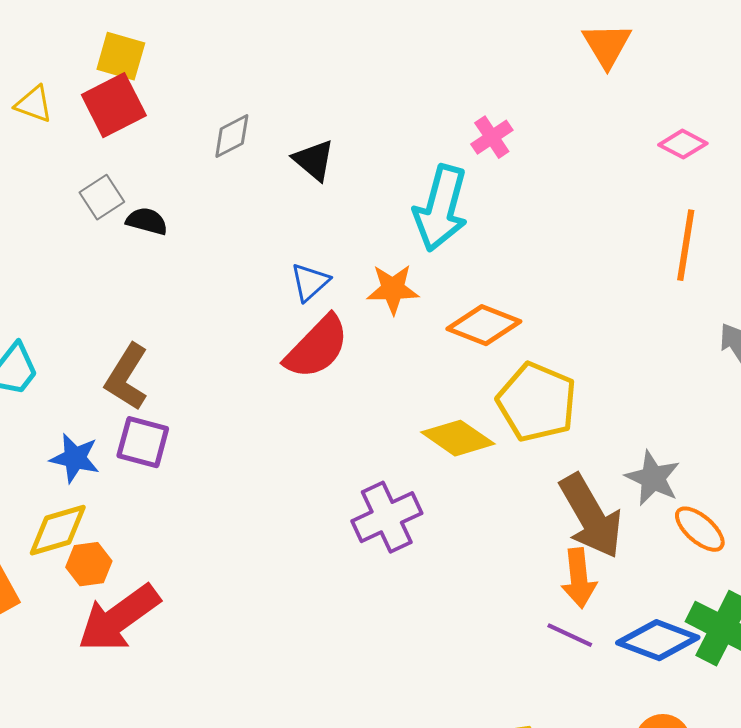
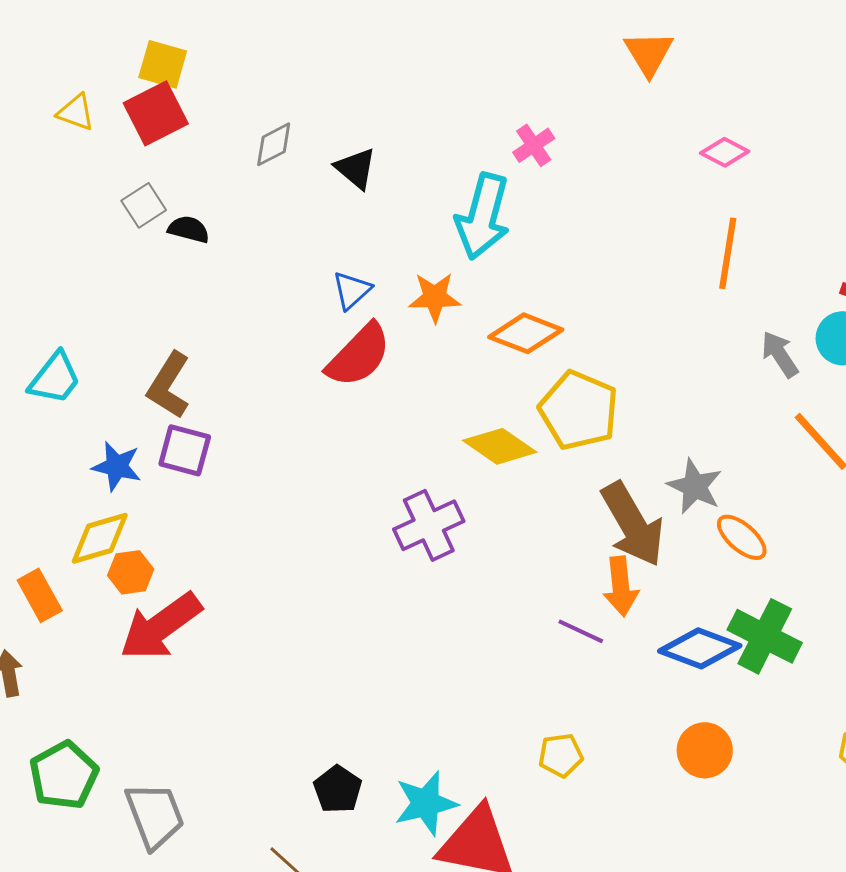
purple line: (570, 635) -> (581, 631), moved

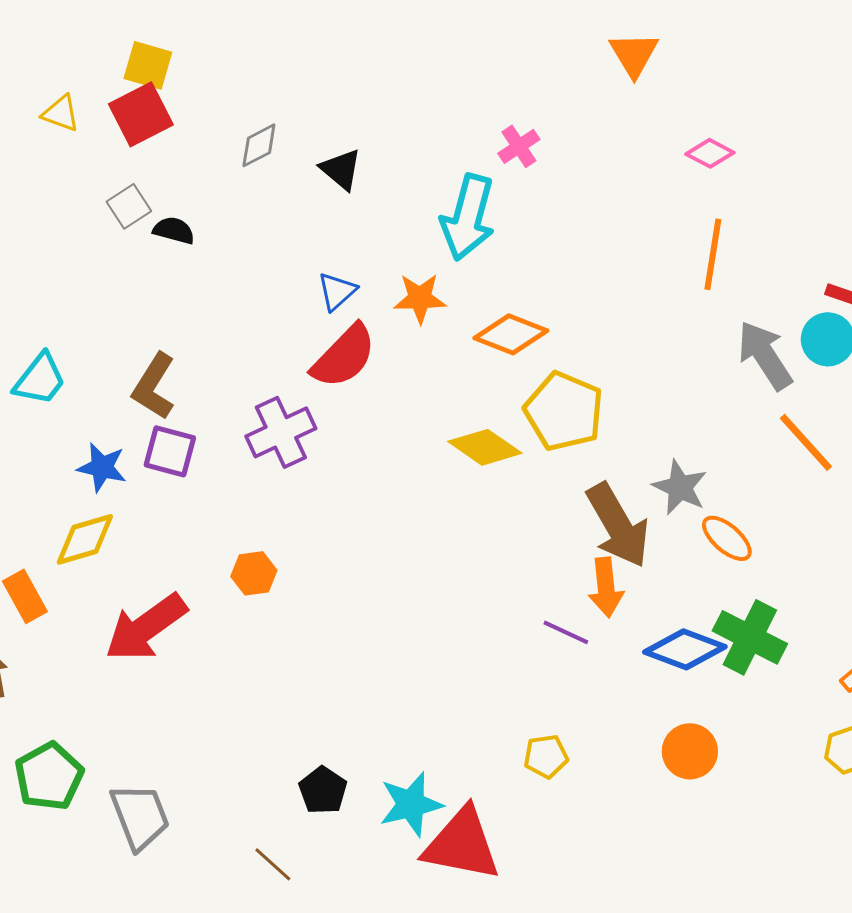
gray arrow: (780, 354) -> (765, 355), size x1.5
purple cross: (429, 525) -> (281, 432), moved
orange hexagon: (131, 572) -> (254, 573), moved

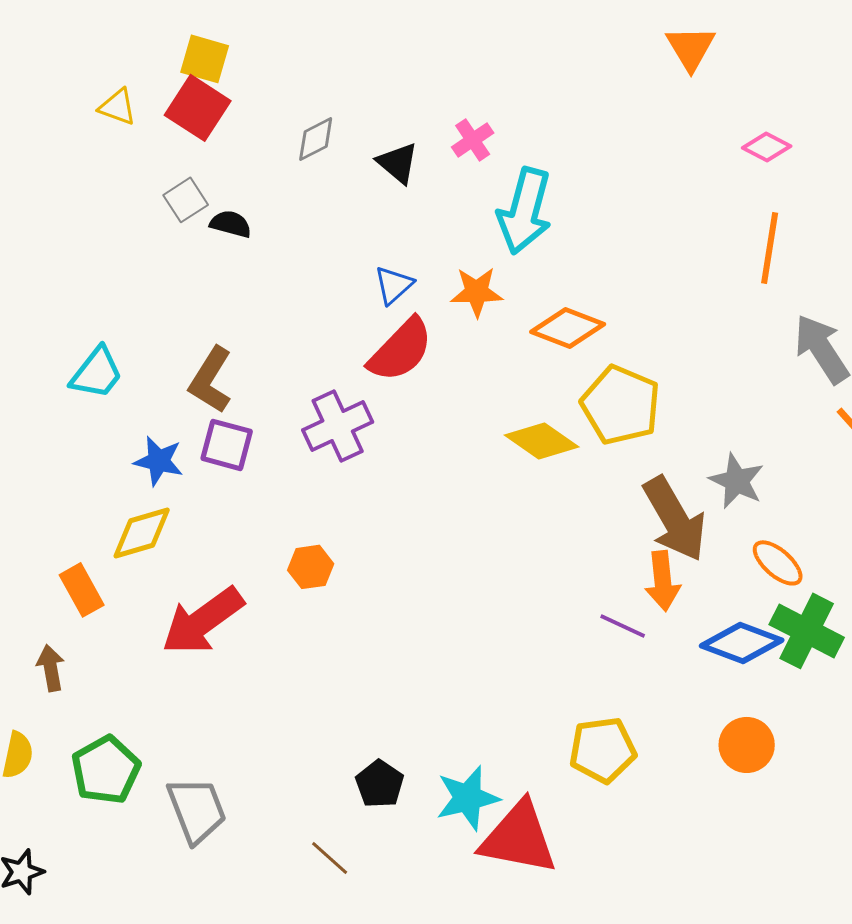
red square: (141, 114) -> (198, 108), turned -30
pink cross: (519, 146) -> (473, 140), moved
orange ellipse: (727, 538) -> (778, 563), moved
yellow pentagon: (546, 756) -> (603, 750), size x1.5

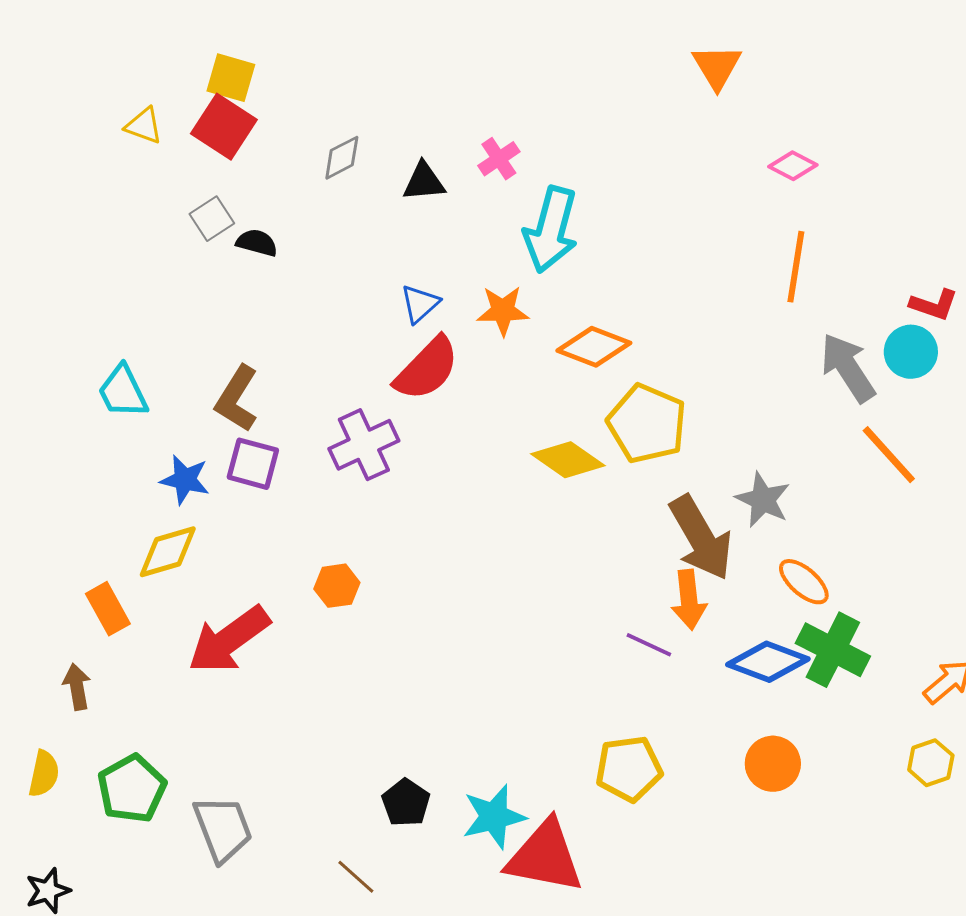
black triangle: (398, 163) -> (424, 182), turned -45
cyan trapezoid: (97, 373) -> (123, 392), turned 116

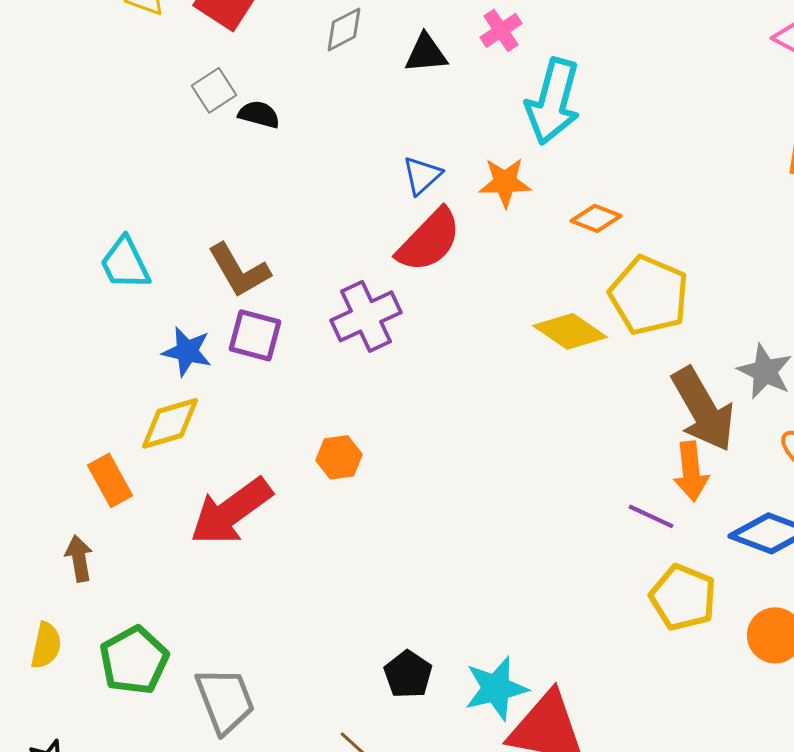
orange diamond: (594, 347) -> (596, 218), size x0.7
brown L-shape: (237, 399) -> (239, 270), turned -62
yellow pentagon: (629, 769) -> (683, 597), moved, turned 30

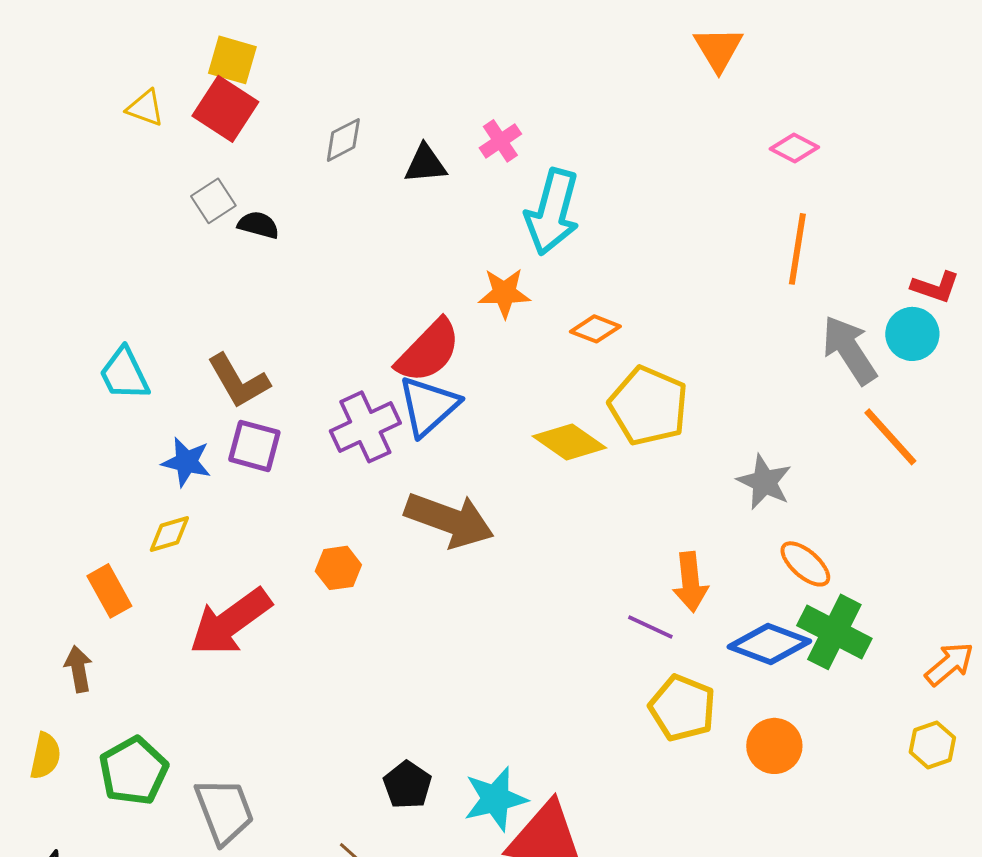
blue triangle: (422, 175) -> (428, 406), moved, size x1.6
brown arrow: (703, 409) -> (449, 520), moved, turned -40
yellow diamond: (170, 423) -> (169, 534), size x0.7

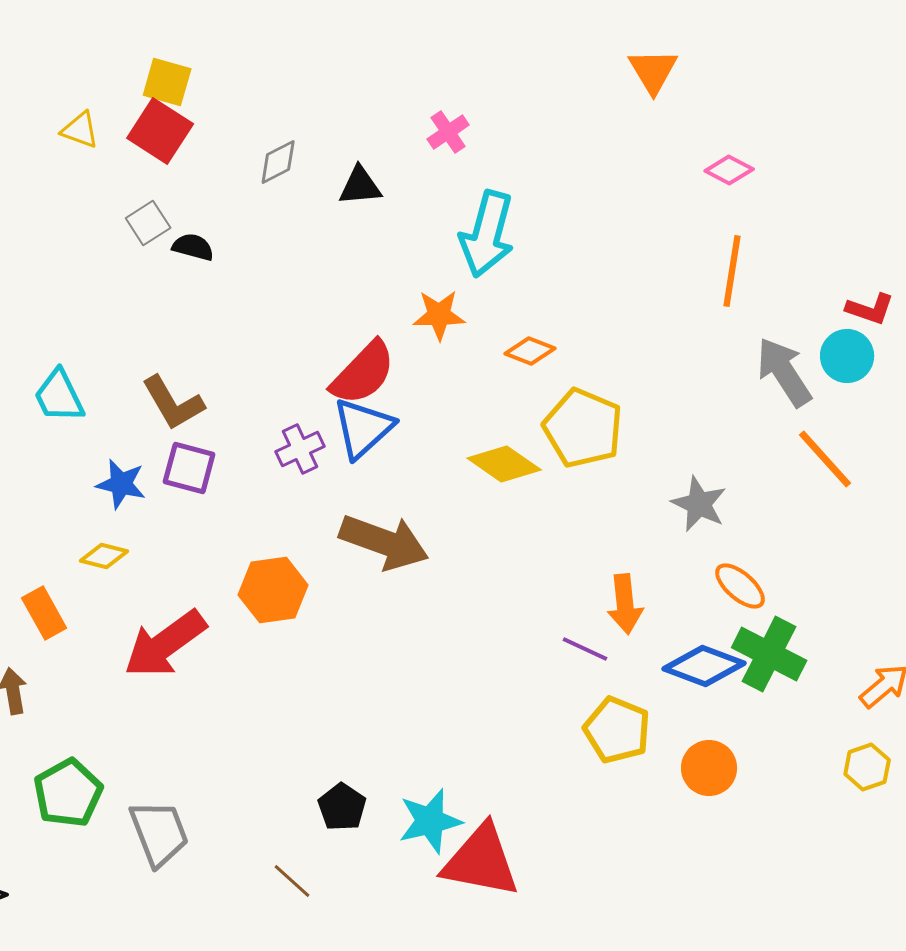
pink cross: (500, 141) -> (448, 132), moved
purple cross: (365, 427) -> (300, 449), size x0.7
yellow diamond: (169, 534) -> (104, 556), turned 30
orange hexagon: (338, 568) -> (273, 590), size x1.5

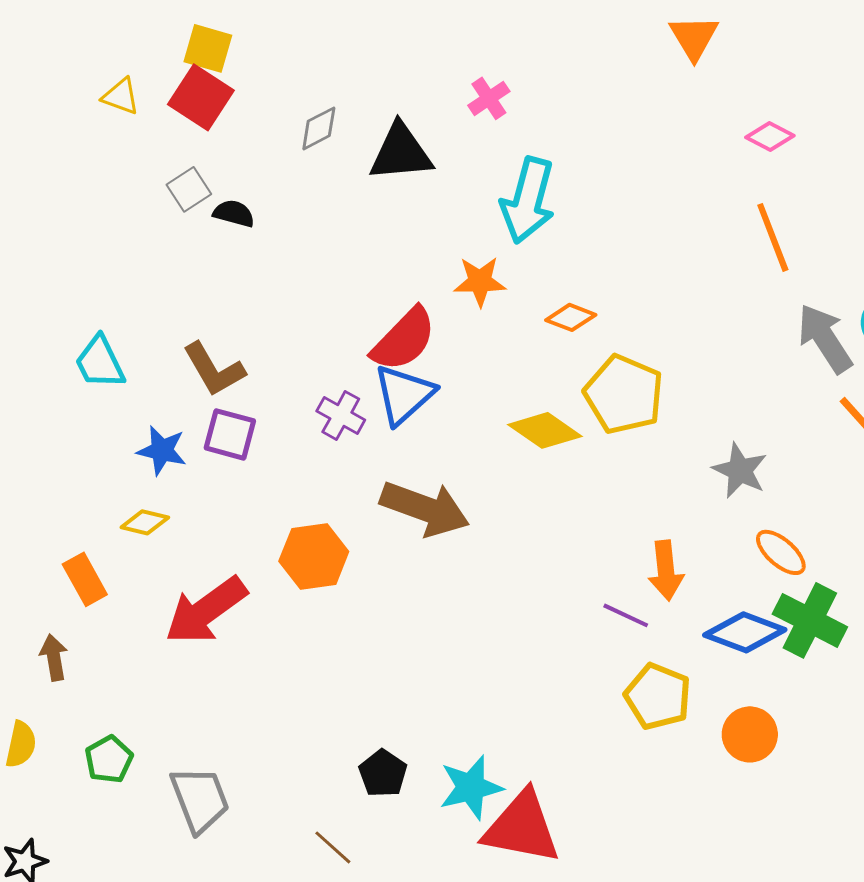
black triangle: (360, 186) -> (401, 152), size x1.5
orange line: (732, 271) -> (773, 237), turned -30
purple cross: (300, 449) -> (341, 415), turned -36
green pentagon: (68, 793) -> (109, 759), size x0.7

